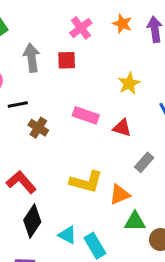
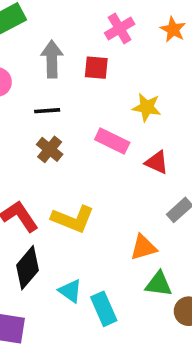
yellow star: (129, 83) -> (147, 107), moved, turned 30
black line: (18, 104) -> (47, 111), moved
yellow L-shape: (86, 182) -> (73, 219), moved

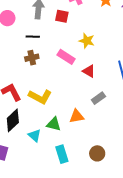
brown cross: (50, 149) -> (32, 58), turned 32
green triangle: (159, 284) -> (54, 124), moved
cyan rectangle: (104, 309) -> (62, 154), moved

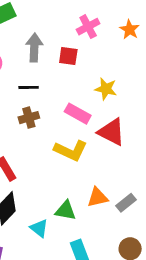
red triangle: (89, 71) -> (111, 132), size x1.5
yellow L-shape: (40, 97) -> (71, 151), moved
gray rectangle: (98, 98) -> (126, 203), moved

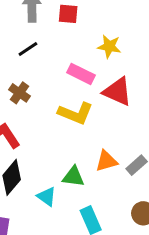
black line: (29, 87) -> (28, 49), turned -30
brown cross: (29, 118) -> (19, 93), moved, turned -36

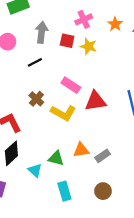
yellow star: (109, 46) -> (88, 46), moved
red triangle: (117, 92) -> (95, 101), turned -40
brown cross: (19, 93) -> (36, 99), moved

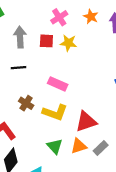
black line: (35, 62) -> (19, 68), turned 32
red triangle: (95, 101) -> (86, 122), moved
green triangle: (56, 158) -> (55, 146), moved, turned 42

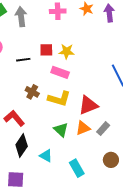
pink cross: (59, 17) -> (58, 11), turned 35
gray arrow: (20, 37) -> (21, 17), moved
red square: (46, 41) -> (46, 50), moved
yellow star: (68, 43) -> (67, 51), moved

